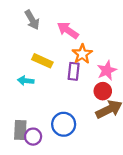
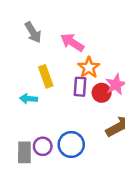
yellow rectangle: (42, 61) -> (46, 76), turned 48
red circle: (103, 91) -> (102, 93), moved
purple circle: (33, 137) -> (43, 146), moved

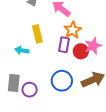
blue circle: (71, 145) -> (62, 81), moved
gray rectangle: (24, 152) -> (14, 83), moved

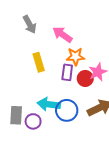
orange star: (73, 30) -> (75, 56), turned 30
cyan arrow: (22, 50) -> (49, 104), moved, size x1.5

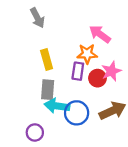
pink arrow: (62, 34) -> (100, 34), moved
gray rectangle: (16, 115) -> (48, 90), moved
purple circle: (33, 121) -> (35, 132), moved

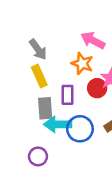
gray arrow: (37, 18) -> (38, 49), moved
orange star: (87, 54) -> (82, 64), turned 30
purple rectangle: (78, 71) -> (67, 95), moved

